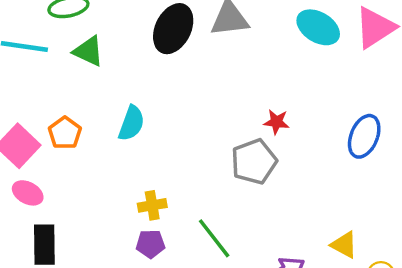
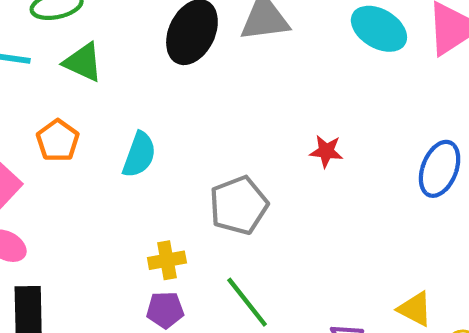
orange pentagon: (65, 133) -> (58, 141), moved
gray pentagon: (254, 162) -> (239, 205), moved

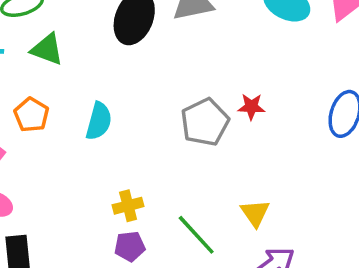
gray pentagon: (239, 205) -> (205, 122), moved
yellow triangle: (415, 309) -> (255, 213), moved, turned 32

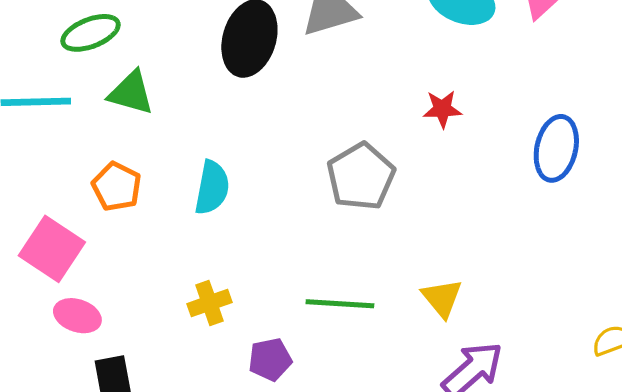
red star: (251, 107) -> (442, 109), moved
yellow cross: (128, 206) -> (209, 303), moved
green line: (196, 235) -> (340, 304), moved, turned -39

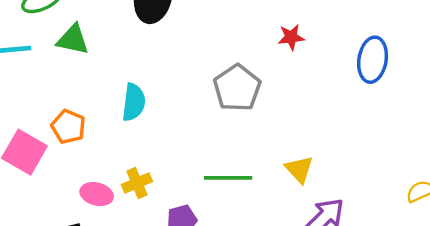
orange pentagon: (117, 187) -> (68, 127), moved
pink ellipse: (77, 316) -> (97, 194), moved

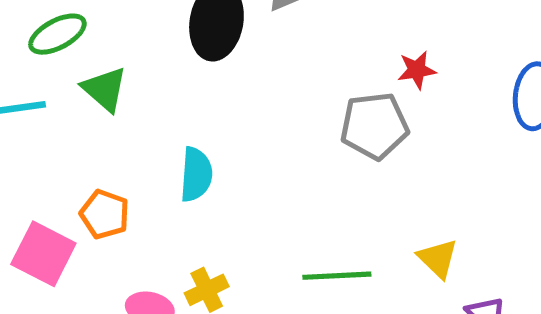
green triangle: (73, 40) -> (105, 89), turned 32
gray pentagon: (237, 88) -> (374, 126), moved, turned 30

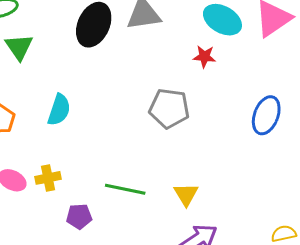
red star: (417, 70) -> (204, 57), moved

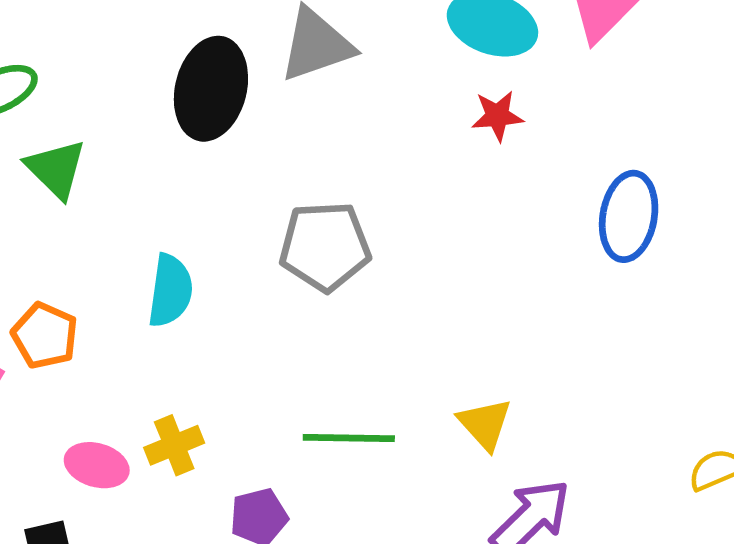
red star: (204, 57) -> (497, 116), moved
gray pentagon: (169, 108) -> (325, 246), moved

